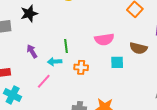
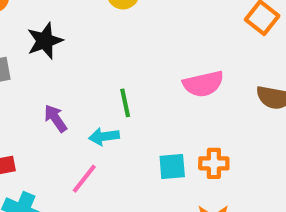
cyan square: (117, 62) -> (172, 167), moved
orange cross: (81, 67) -> (214, 163), moved

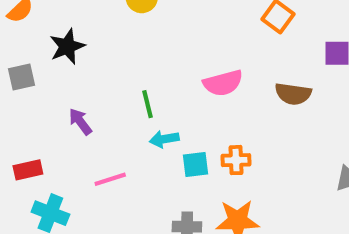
cyan arrow: (104, 137) -> (164, 139), moved
pink line: (84, 179) -> (110, 179), turned 36

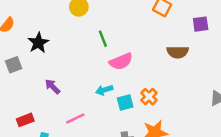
pink semicircle: (223, 83) -> (121, 61), moved
green line: (148, 104) -> (103, 39), moved
orange cross: (236, 160) -> (149, 97), turned -35

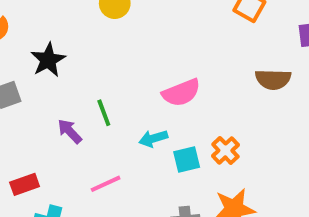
green line: (103, 39) -> (104, 113), moved

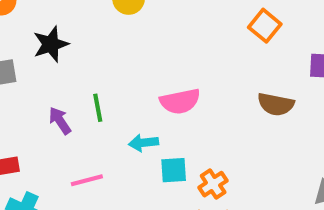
orange cross: (225, 150) -> (213, 184), moved

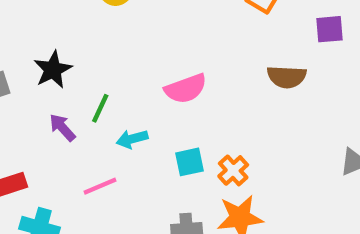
black star: (51, 44) -> (53, 70), moved
green line: (98, 108) -> (100, 108), turned 44
cyan arrow: (143, 143) -> (132, 139), moved

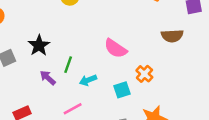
pink semicircle: (186, 89) -> (116, 48), turned 60
orange cross: (233, 170) -> (144, 74), moved

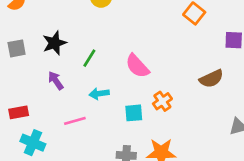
brown semicircle: (172, 36) -> (211, 79), moved, turned -35
green line: (68, 65) -> (89, 58), moved

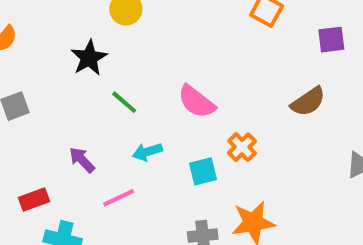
black star: (54, 43) -> (89, 58), moved
green line: (89, 58) -> (124, 102), turned -72
purple arrow: (56, 81) -> (82, 160), moved

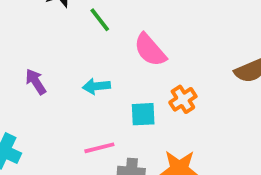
green line: (124, 102) -> (100, 20), moved
pink line: (119, 198) -> (99, 148), moved

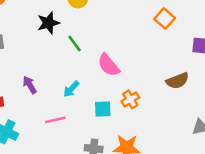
cyan arrow: (96, 86) -> (71, 89), turned -42
pink line: (99, 148) -> (55, 120), moved

